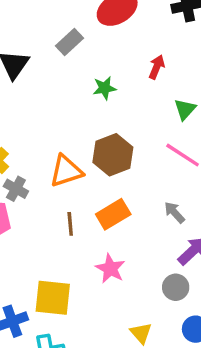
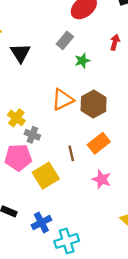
gray rectangle: (70, 42) -> (65, 40), moved
orange triangle: (66, 171) -> (63, 100), moved
yellow square: (53, 298) -> (46, 176), moved, turned -30

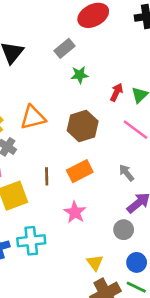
red arrow: (115, 42) -> (117, 92), moved
orange triangle: (63, 100) -> (33, 117), moved
cyan cross: (67, 241) -> (31, 241), moved

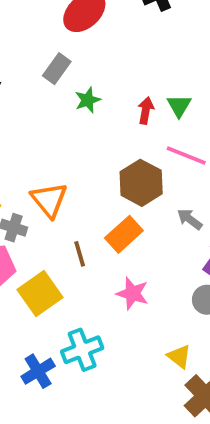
orange triangle: (33, 117) -> (49, 200), moved, turned -40
brown hexagon: (83, 126) -> (141, 183), moved

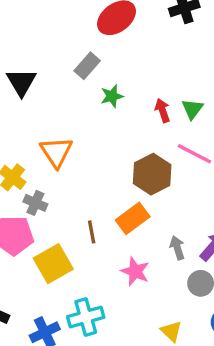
red arrow: (146, 110) -> (162, 110), turned -35
orange triangle: (49, 200) -> (56, 152), moved
gray arrow: (190, 219) -> (177, 248), moved, turned 30

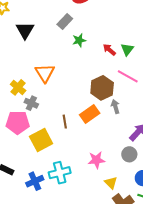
red arrow: (162, 110) -> (109, 50), turned -32
gray arrow: (177, 248) -> (115, 107), moved
pink star: (135, 271) -> (96, 160), moved, turned -30

